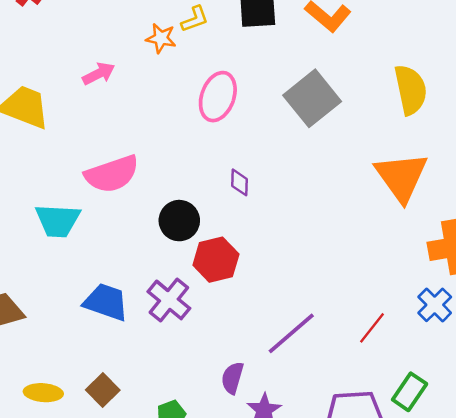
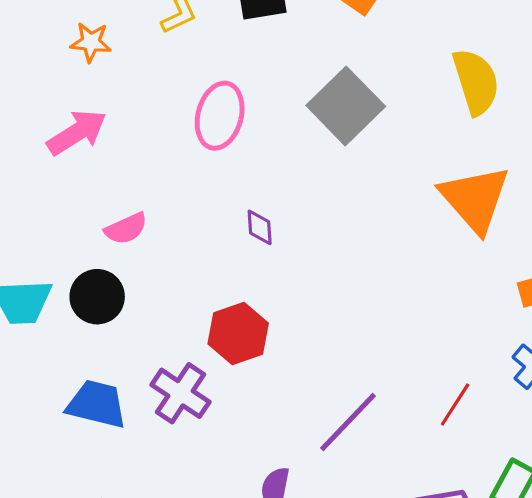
orange star: (161, 38) -> (91, 42), moved
pink arrow: (99, 74) -> (77, 132), moved, size x1.4
pink semicircle: (112, 174) -> (126, 229), moved, size x0.6
black circle: (179, 221) -> (97, 297), moved

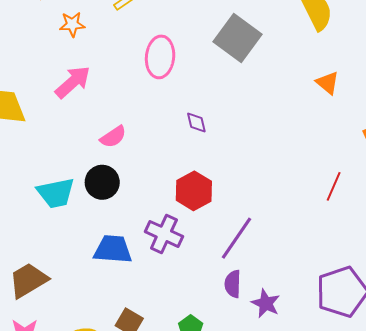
orange triangle: (475, 199) -> (328, 83), size x0.5
red line: (455, 405) -> (334, 186), moved
purple line: (348, 422) -> (237, 238), moved

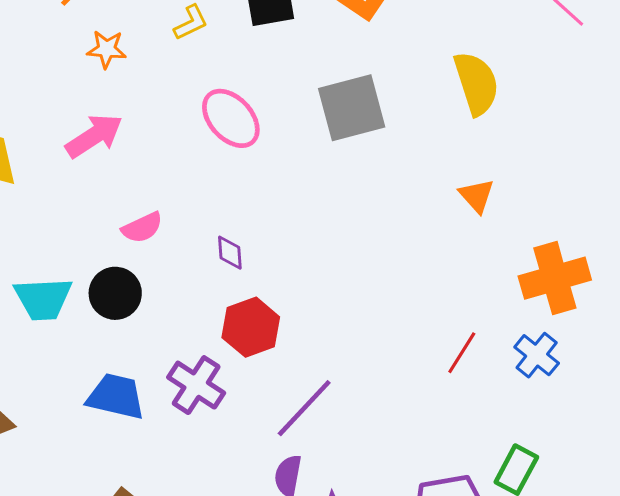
gray square: (238, 38) -> (352, 108), turned 30
pink ellipse: (160, 57) -> (231, 118), turned -57
purple diamond: (196, 122) -> (230, 253), moved

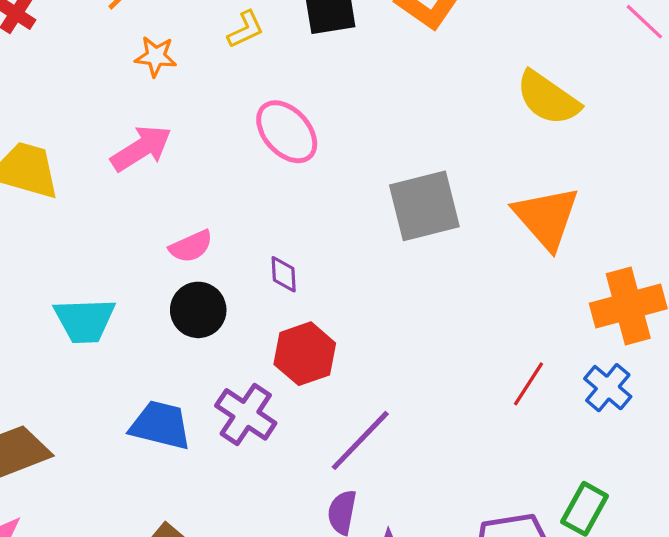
yellow semicircle: (476, 83) -> (548, 98), turned 142
gray square: (352, 108) -> (424, 206), moved
orange triangle: (477, 196) -> (546, 217), size x1.8
black circle: (115, 293) -> (198, 310), moved

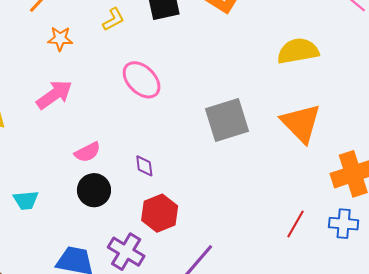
yellow semicircle: (548, 98) -> (298, 51), turned 138
cyan trapezoid: (85, 320) -> (26, 200), size x0.7
blue cross: (608, 388) -> (344, 224), turned -32

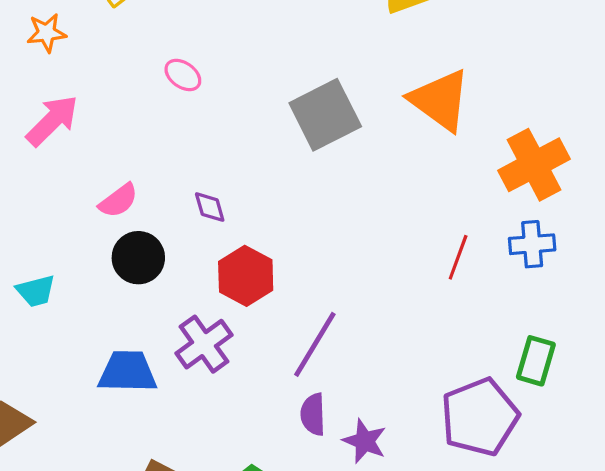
pink ellipse: (142, 80) -> (183, 75), size x0.6
purple cross: (126, 252) -> (204, 344), turned 33

